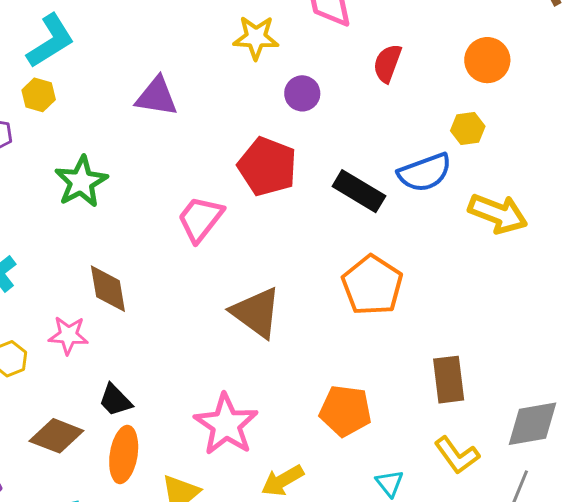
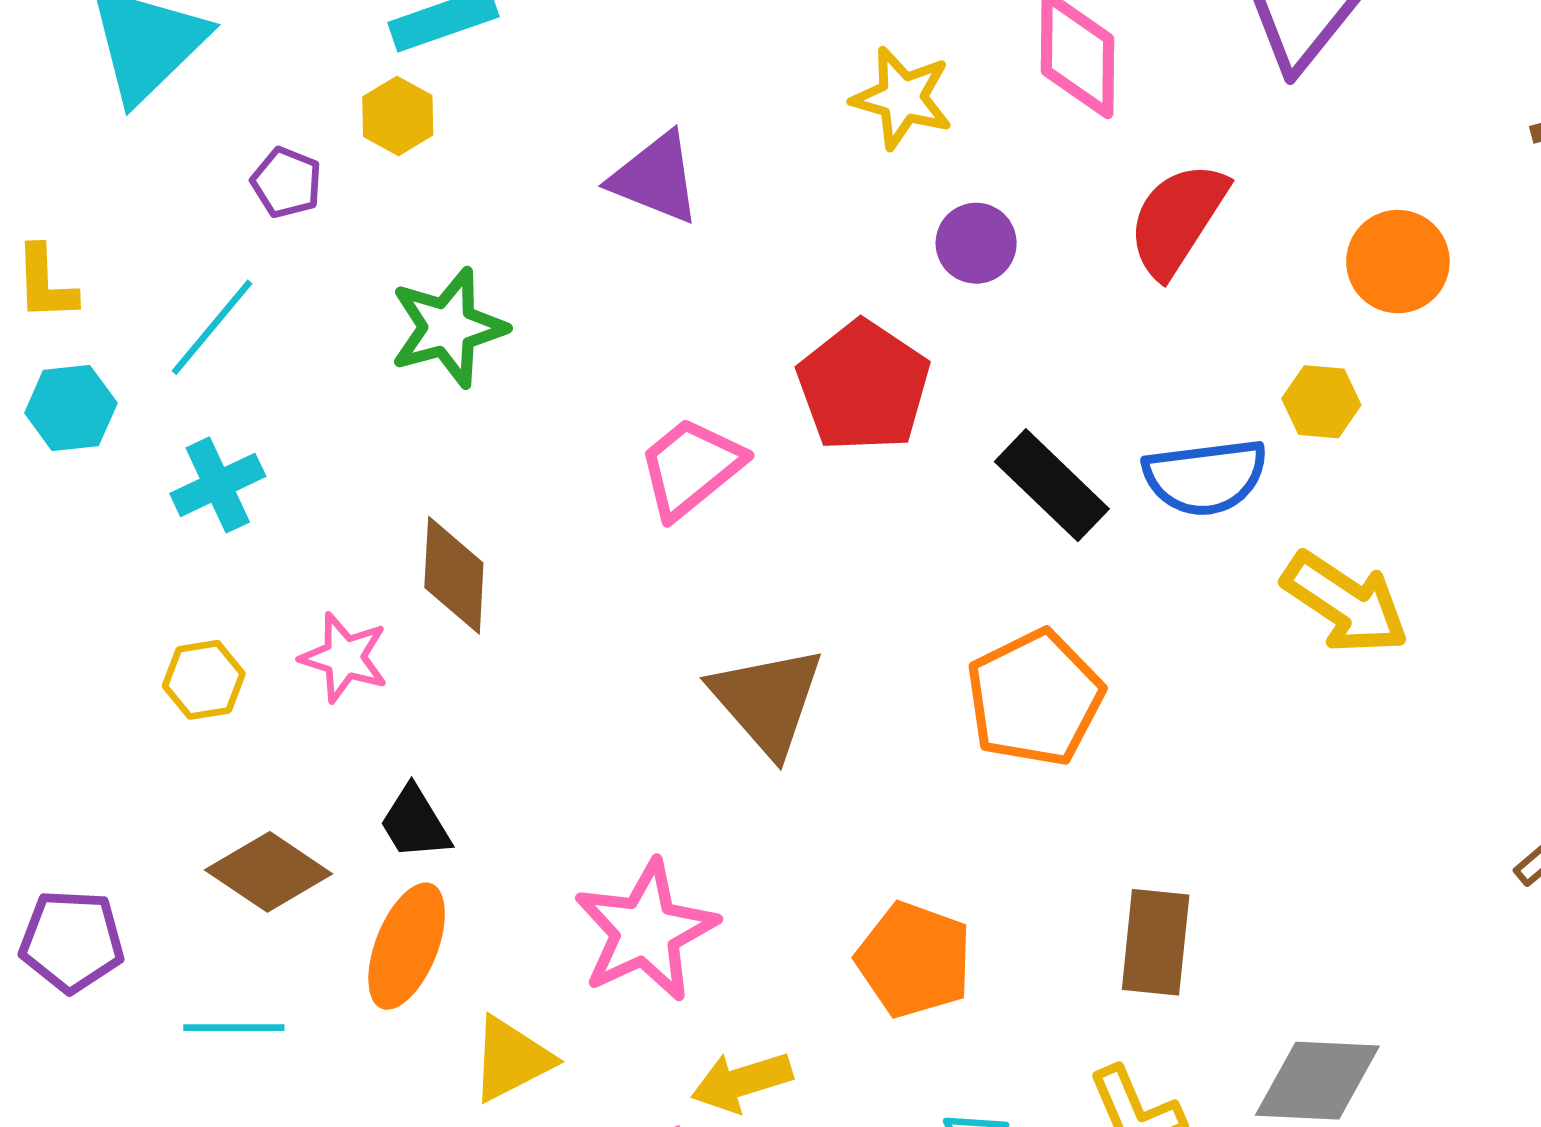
red semicircle: (387, 63) -> (1177, 219), size x1.4

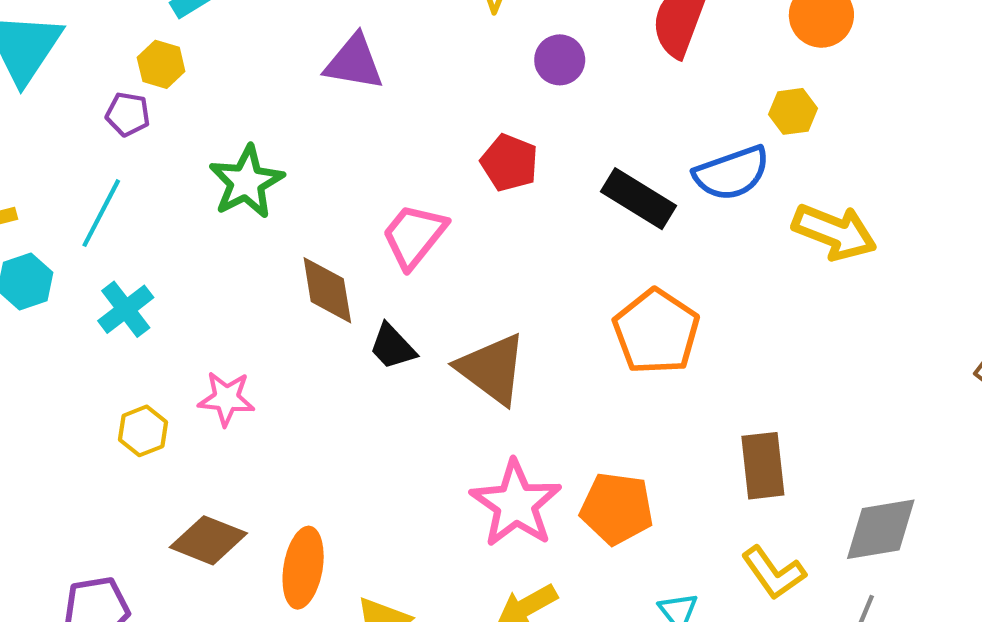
yellow hexagon: (398, 116) -> (161, 64), moved
red pentagon: (863, 386) -> (509, 163), size x0.7
brown diamond: (454, 575) -> (327, 290), moved
black trapezoid: (415, 823) -> (392, 347), moved
pink star: (646, 931) -> (516, 504), moved

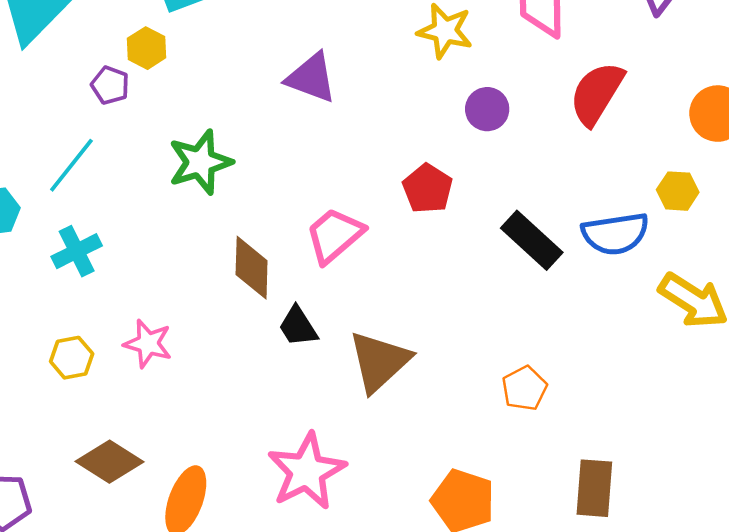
orange pentagon: (656, 332) -> (524, 388), moved, size x0.6
brown triangle: (492, 369) -> (379, 362), turned 30
pink star: (516, 504) -> (307, 471), moved

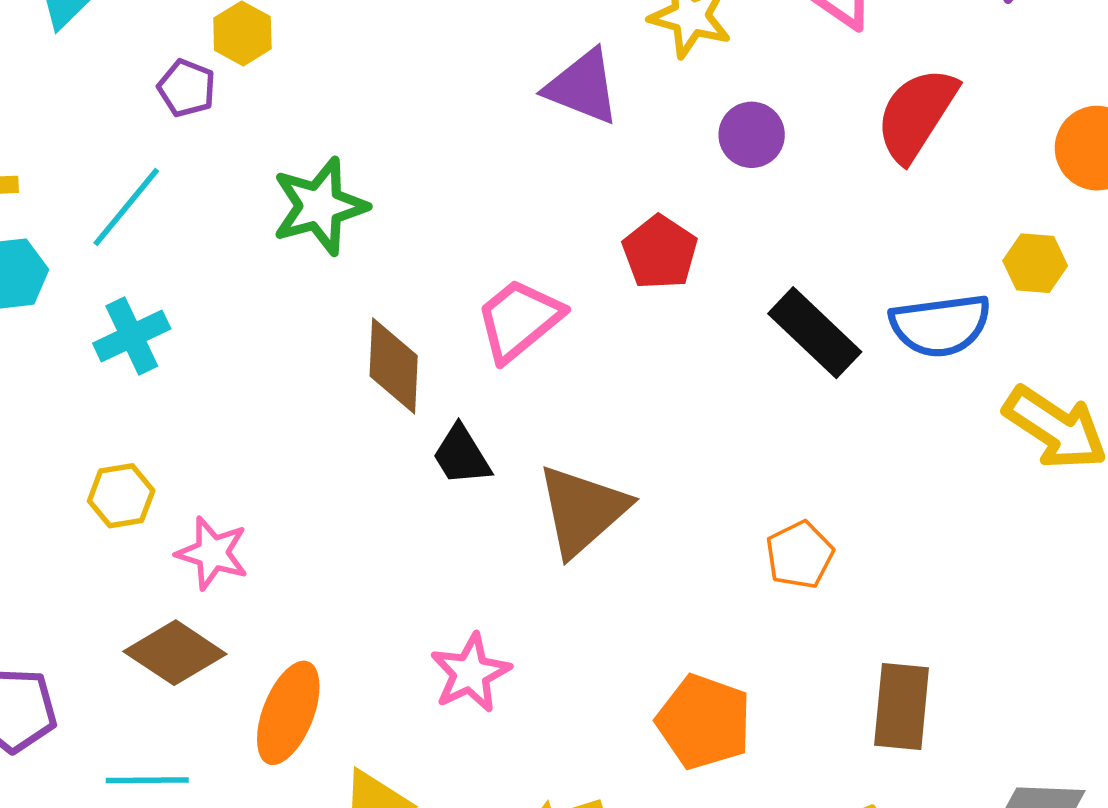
purple triangle: (311, 78) -> (583, 87), moved
pink star: (148, 344) -> (212, 553), moved
pink star: (307, 471) -> (470, 673), size x0.7

